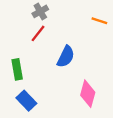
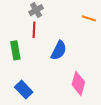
red line: (38, 33) -> (34, 30), turned -35
green rectangle: (17, 69) -> (15, 50), moved

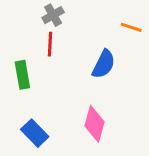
blue semicircle: (59, 50) -> (104, 64), moved
pink diamond: (78, 83) -> (94, 124), moved

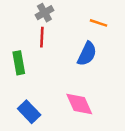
orange line: (131, 27) -> (99, 23), moved
pink diamond: (94, 124) -> (79, 104), turned -40

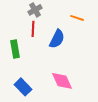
blue semicircle: (87, 54) -> (57, 39), moved

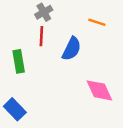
pink diamond: (62, 81) -> (99, 90), moved
blue rectangle: (23, 87) -> (15, 109), moved

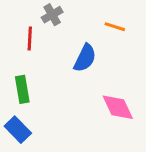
red line: (41, 36) -> (30, 39), moved
green rectangle: (19, 61) -> (22, 89), moved

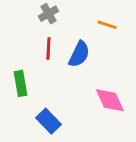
red line: (30, 39) -> (48, 49), moved
blue rectangle: (18, 130) -> (48, 121), moved

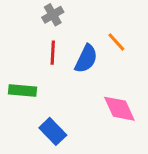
orange line: (107, 25) -> (116, 42), moved, turned 30
green rectangle: (21, 83) -> (23, 91), turned -75

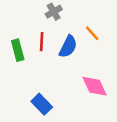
gray cross: (53, 15) -> (54, 12), moved
green rectangle: (23, 91) -> (18, 50), moved, turned 70

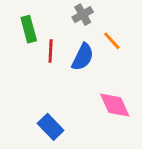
gray cross: (54, 12) -> (83, 15), moved
green rectangle: (18, 50) -> (29, 29), moved

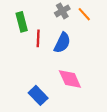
orange line: (112, 41) -> (84, 14), moved
pink diamond: (115, 105) -> (70, 79), moved

